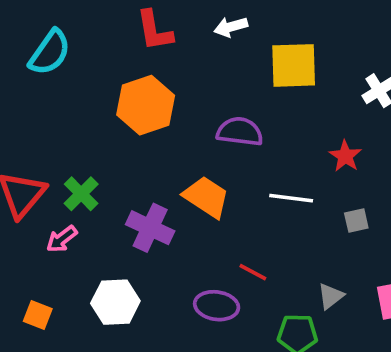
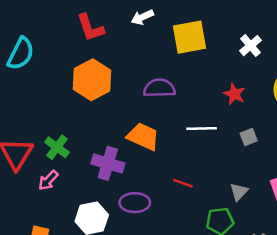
purple ellipse: (217, 306) -> (135, 203), moved

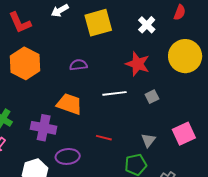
purple semicircle: (159, 88) -> (78, 65), size x0.7
red star: (234, 94) -> (138, 64), size x1.4

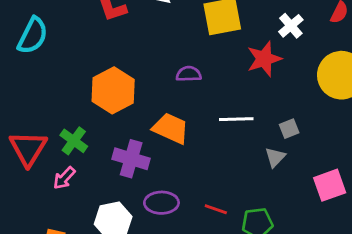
orange hexagon: (25, 63) -> (113, 90), moved
red star: (138, 64) -> (264, 59), moved, turned 30
red line: (104, 138) -> (216, 209), moved
gray triangle: (148, 140) -> (275, 157), moved

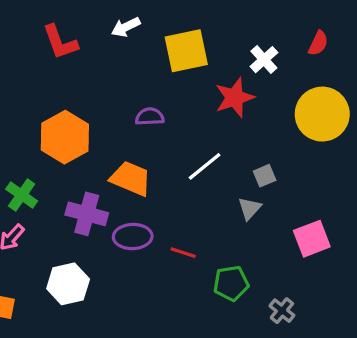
white line: (236, 119) -> (205, 166), turned -36
purple ellipse: (161, 203) -> (133, 237), moved
red line: (216, 209) -> (183, 253), moved

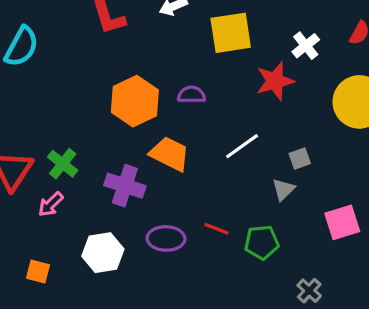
orange hexagon: (65, 137) -> (135, 101), moved
purple ellipse: (133, 237) -> (166, 238), moved
green pentagon: (231, 283) -> (262, 242), moved

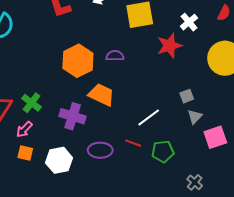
white line: (242, 146) -> (149, 117), moved
gray triangle: (283, 190) -> (195, 117), moved
orange square: (38, 271) -> (25, 153), moved

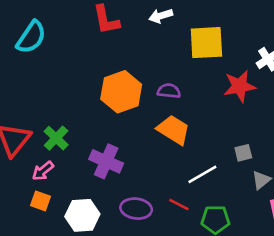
orange trapezoid: (101, 95) -> (173, 130), moved
gray square: (187, 96) -> (243, 153), moved

